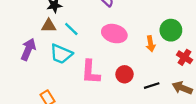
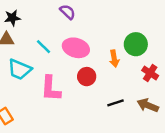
cyan line: (71, 29) -> (44, 47), moved
red circle: (124, 74) -> (87, 77), moved

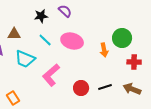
black star: (12, 18) -> (41, 16), moved
red cross: (150, 73) -> (134, 62), turned -32
red circle: (87, 77) -> (81, 88), moved
pink L-shape: (51, 89) -> (51, 75), turned 45

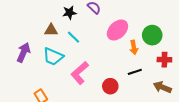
brown triangle: (14, 34) -> (51, 30), moved
pink ellipse: (72, 41) -> (117, 30), moved, turned -60
black line: (105, 87) -> (135, 72), moved

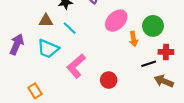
black line: (135, 72) -> (149, 64), moved

